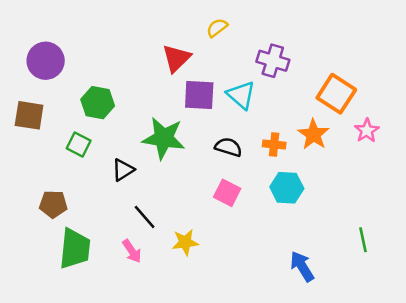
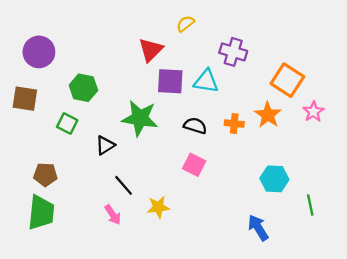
cyan triangle: (241, 95) -> (206, 81), turned -32
cyan hexagon: (287, 188) -> (274, 179), moved
green trapezoid: (75, 249) -> (41, 213), moved

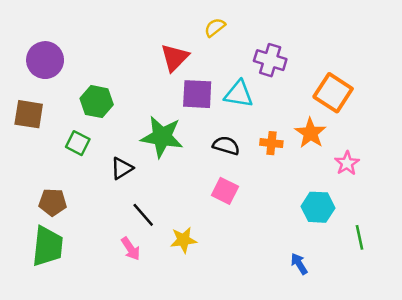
pink star: (313, 112) -> (347, 163), moved
blue arrow: (258, 228) -> (299, 264), size x0.7

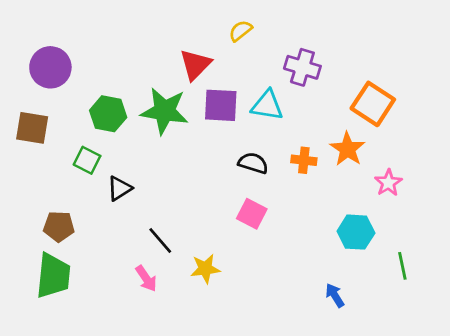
green star: (162, 137) -> (164, 111), moved
black triangle: (122, 168) -> (119, 188), moved

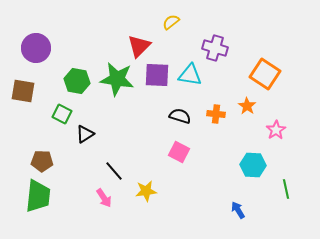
orange star: (347, 149) -> (247, 106), size x0.7

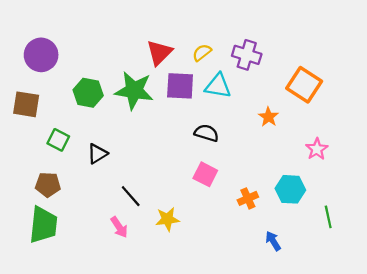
yellow semicircle: (171, 22) -> (202, 53), moved
orange star: (247, 106) -> (269, 117), moved
green square: (62, 114) -> (58, 140), moved
orange cross: (216, 114) -> (248, 198), moved, turned -30

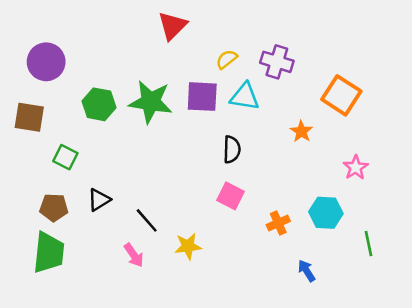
red triangle: (159, 53) -> (172, 26), moved
black semicircle: (206, 133) -> (232, 149), turned 75
black triangle: (97, 154) -> (99, 200), moved

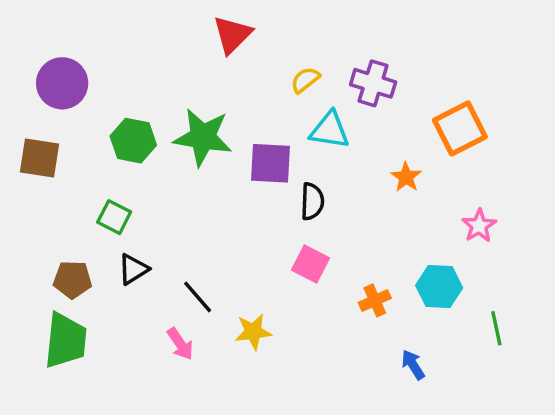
orange square: (341, 95) -> (460, 128), turned 30
purple square: (202, 97) -> (271, 163), moved
green square: (65, 157) -> (114, 217), moved

